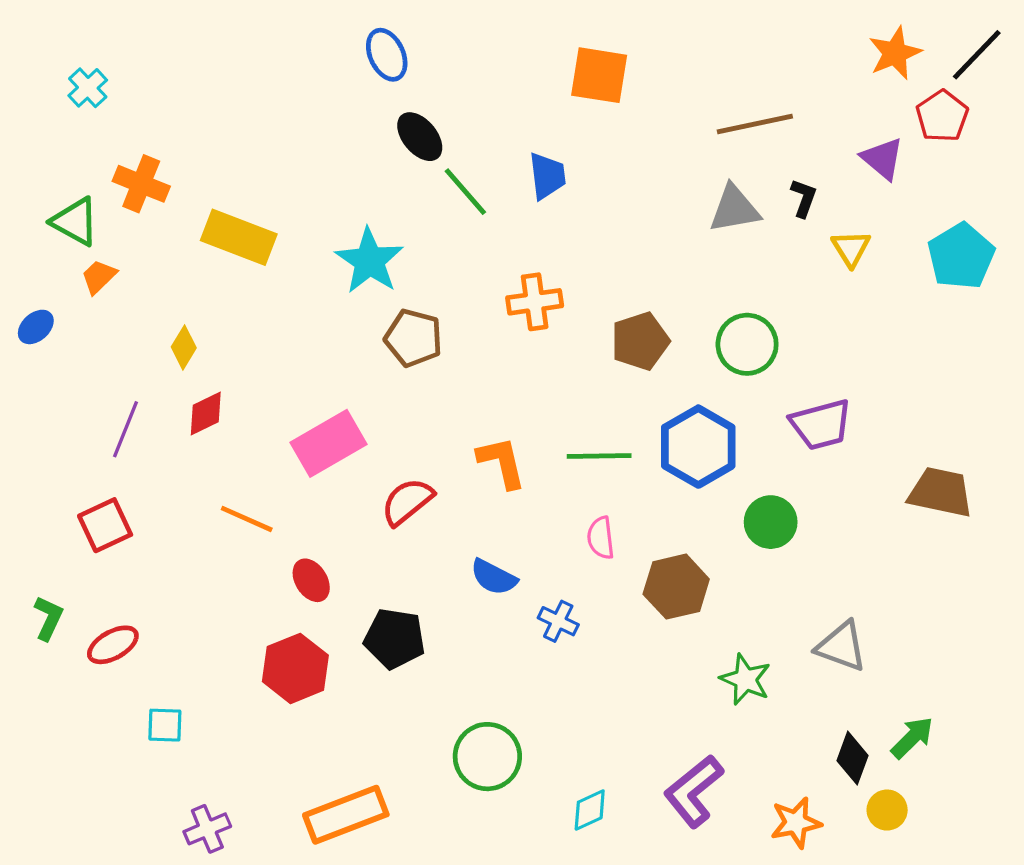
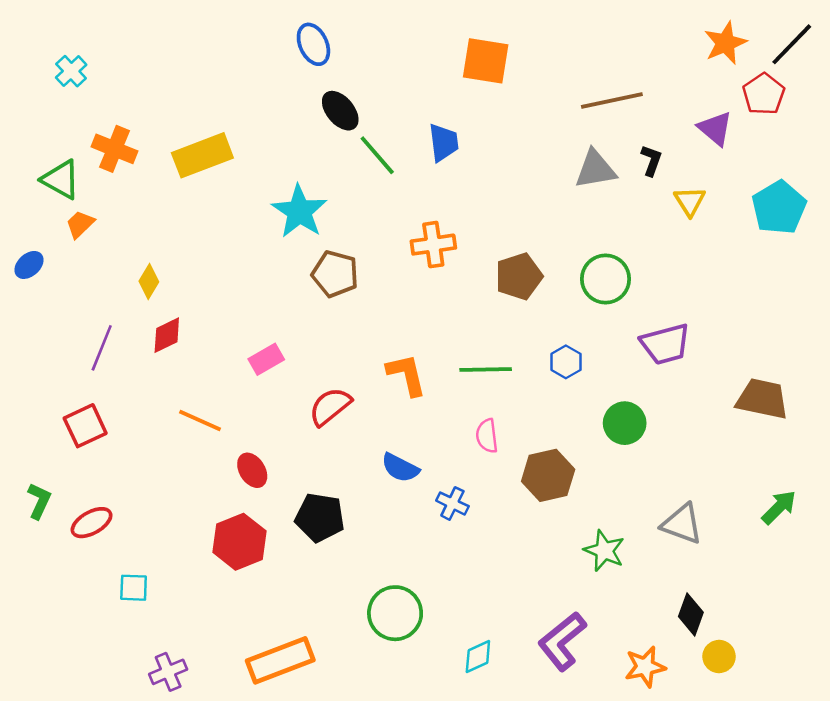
yellow rectangle: (239, 237) -> (202, 155), moved, turned -42
pink rectangle: (328, 443) -> (266, 359), size x0.6
blue hexagon: (698, 447) -> (566, 362), size x0.5
green arrow: (912, 738) -> (779, 507), moved

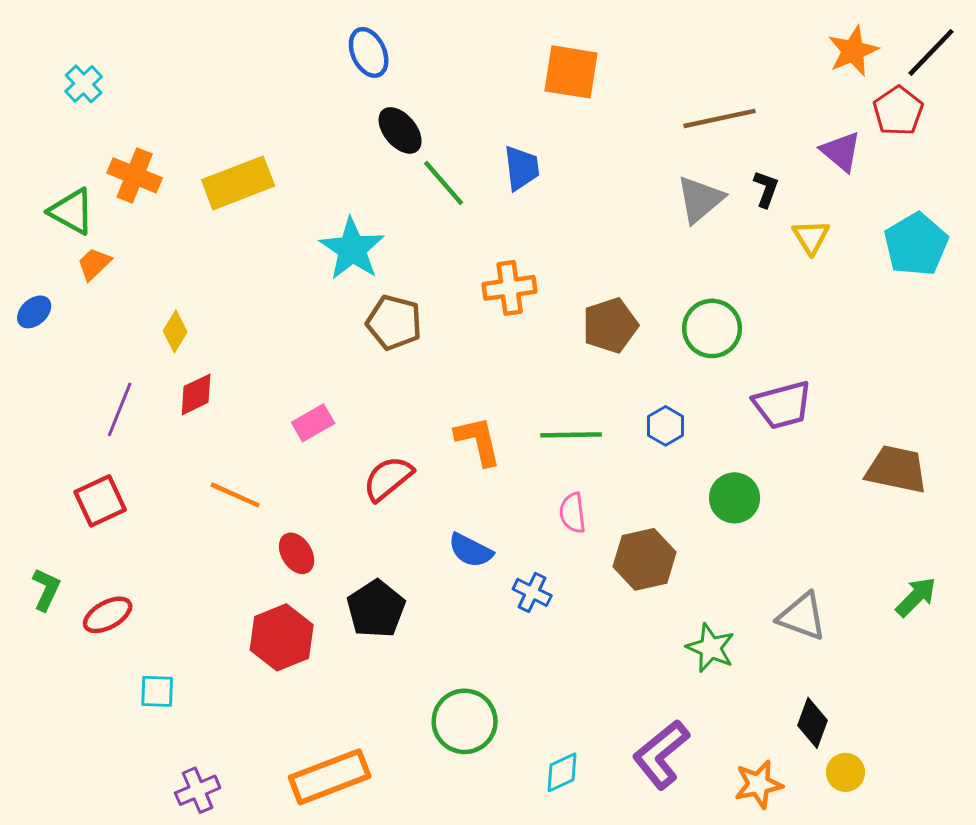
gray triangle: (595, 169) -> (700, 199), turned -30
black pentagon: (320, 517) -> (376, 609), turned 30

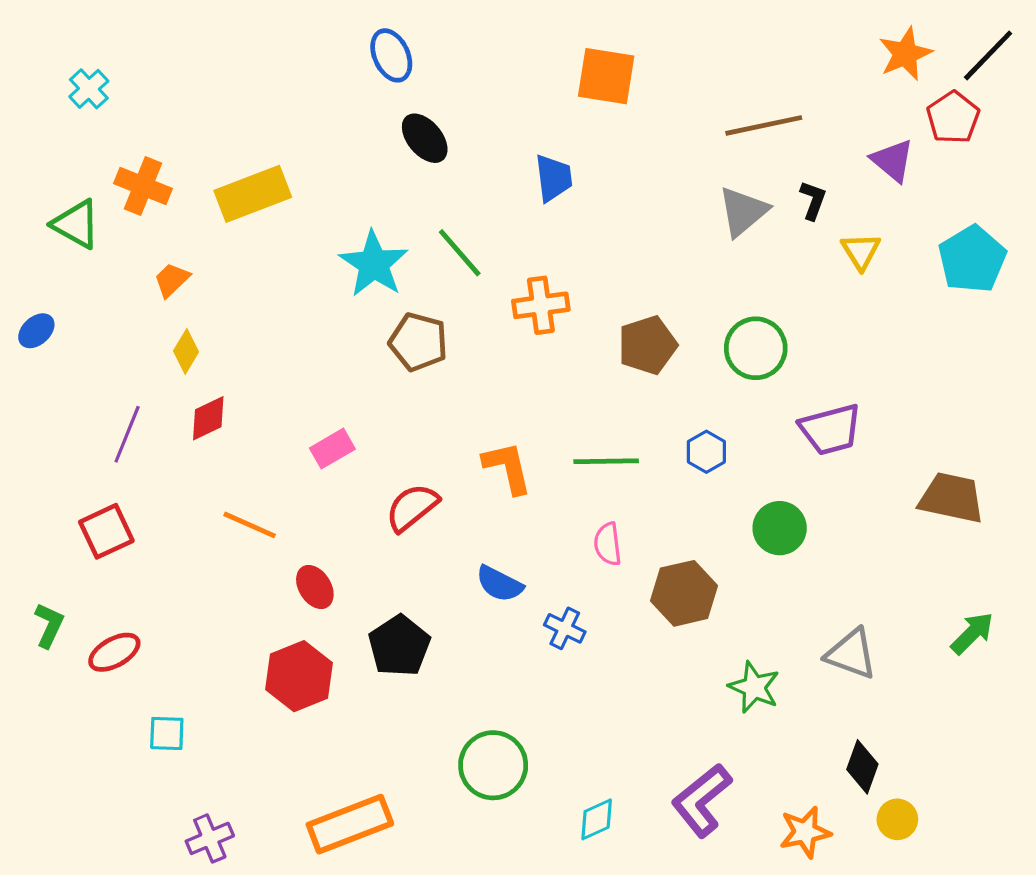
green line: (444, 183) -> (460, 253), moved
orange trapezoid: (94, 264) -> (172, 280), moved

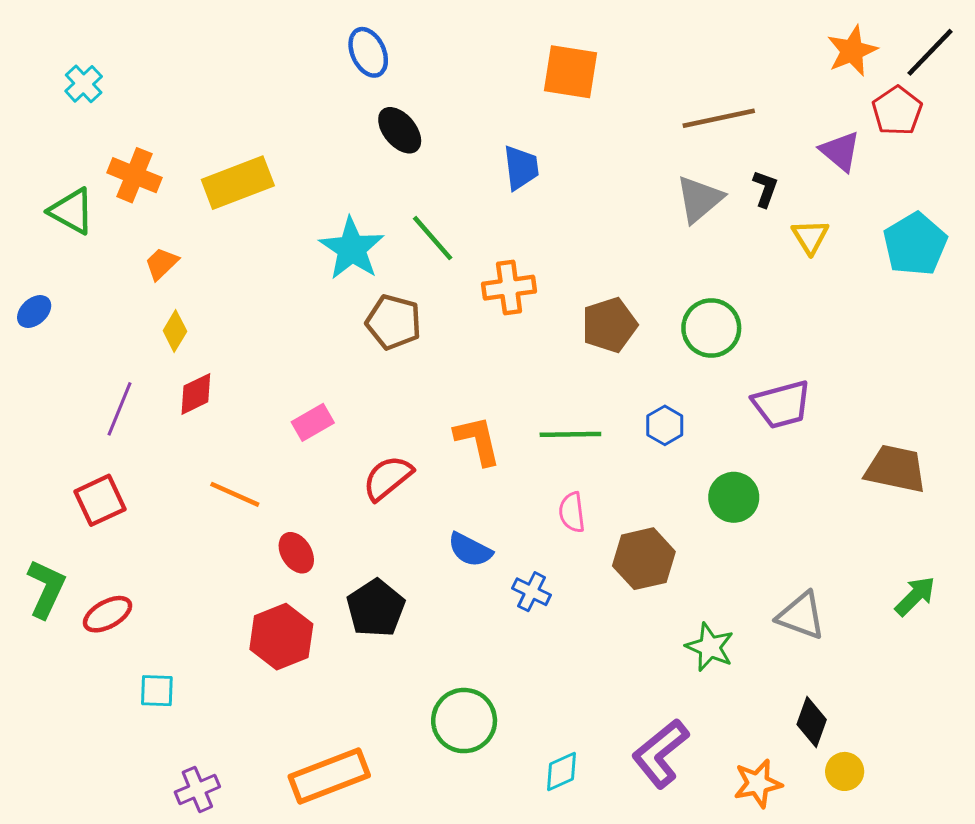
green L-shape: (49, 625) -> (46, 589), size x1.4

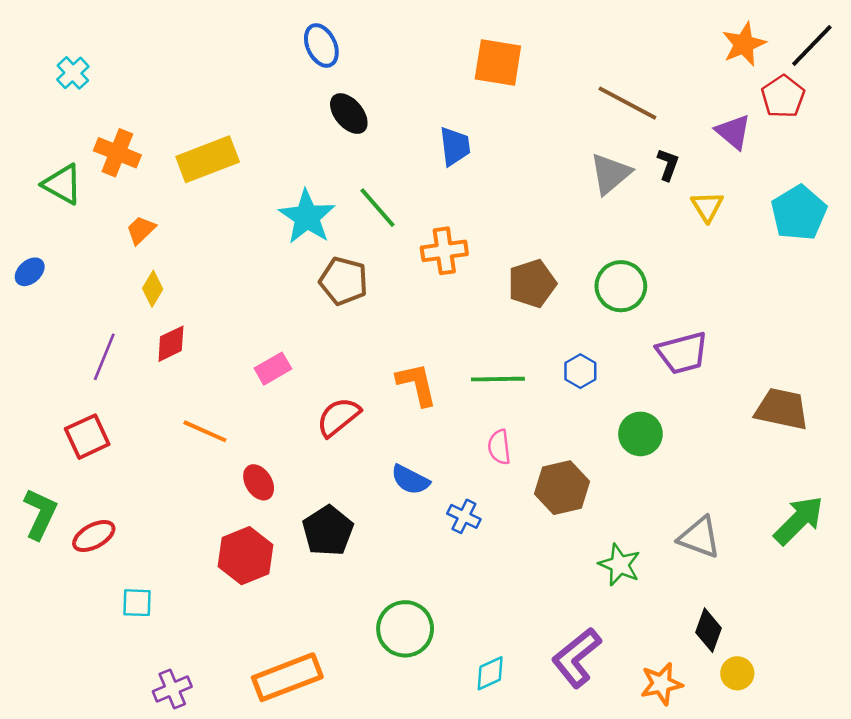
brown line: (719, 118) -> (627, 103), turned 40
green arrow: (915, 596) -> (799, 520), size x1.4

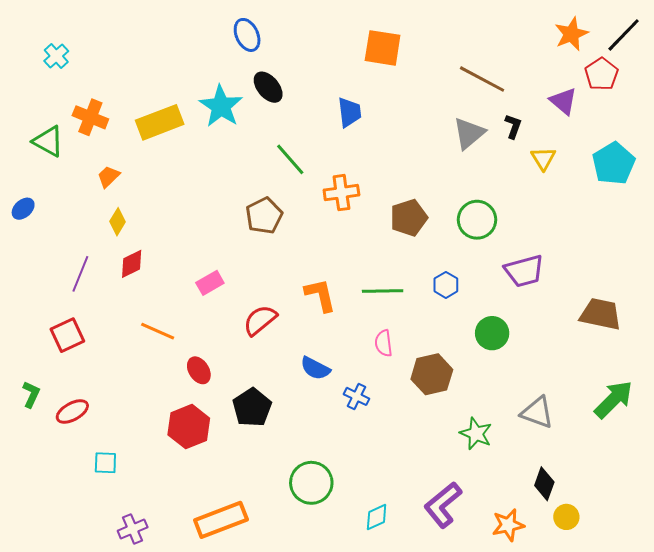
cyan star: (307, 217) -> (221, 106), moved
brown pentagon: (344, 281) -> (264, 216), turned 30
green L-shape: (40, 514) -> (31, 394), size x0.7

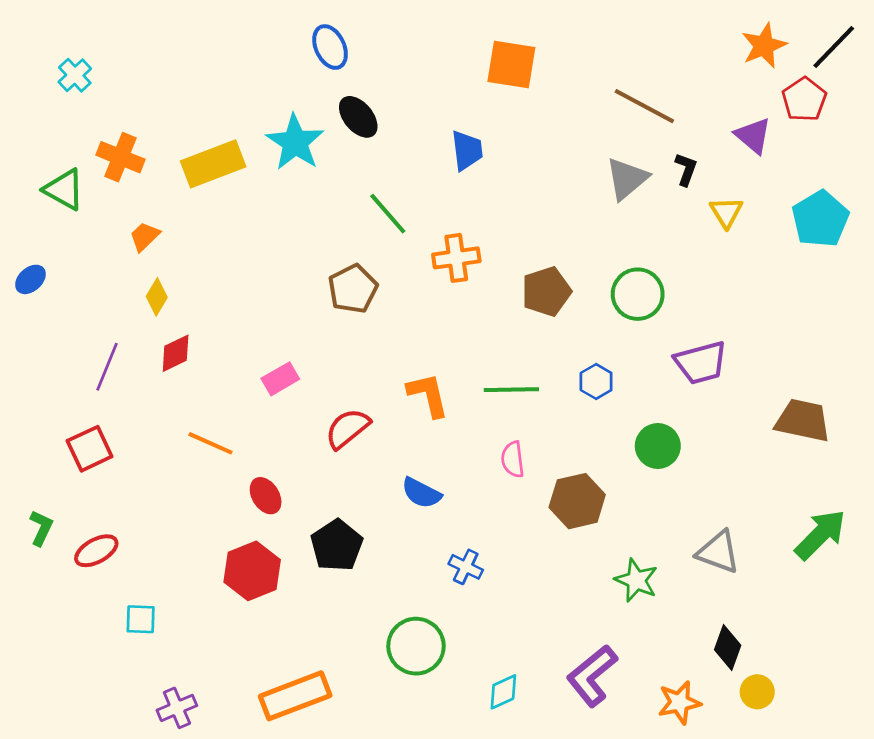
blue cross: (356, 396) -> (466, 567), moved

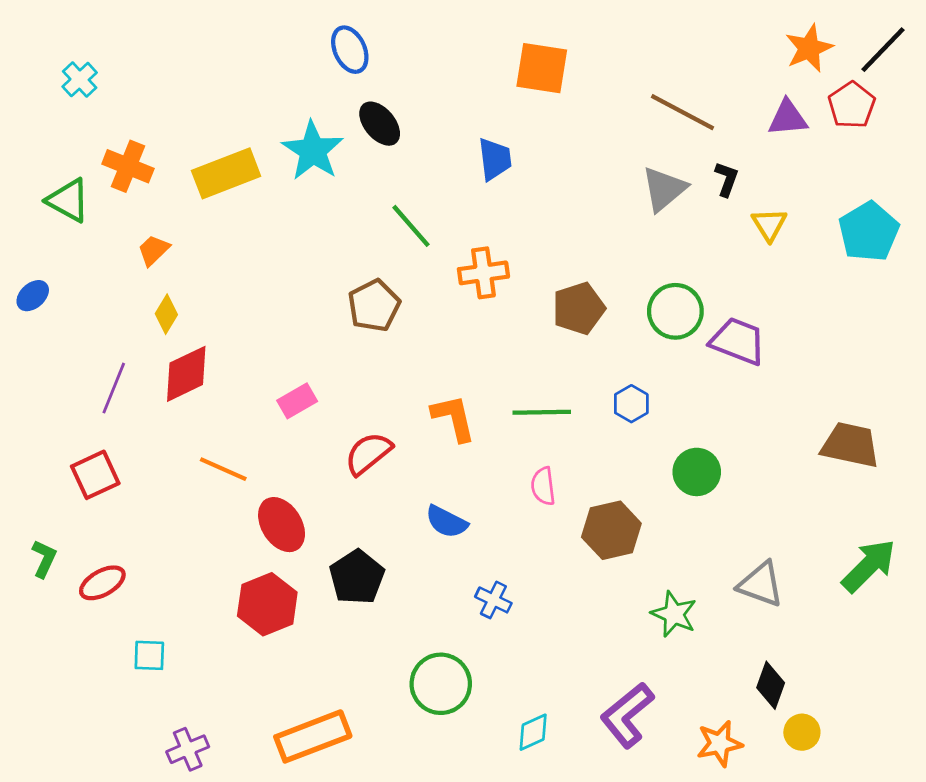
purple triangle: (753, 136) -> (788, 118), moved, turned -45
red diamond: (176, 353) -> (186, 374), size x1.4
purple trapezoid: (701, 363) -> (738, 341), moved, turned -144
red ellipse: (266, 496) -> (282, 525), size x1.4

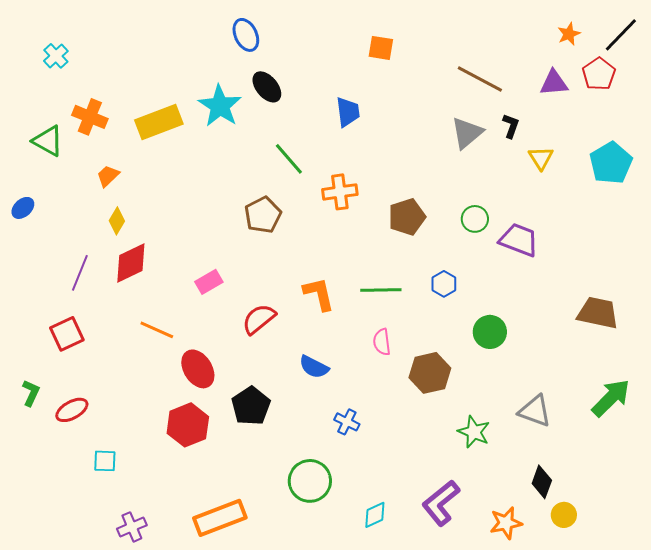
orange star: (809, 48) -> (569, 34), size x0.7
orange square: (542, 68) -> (381, 48), size x0.7
green circle: (675, 311) -> (475, 219), size x0.7

